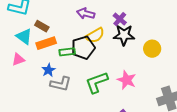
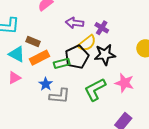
purple cross: (120, 19) -> (102, 28), moved
black star: (124, 35) -> (105, 55), moved

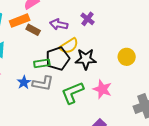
purple cross: (102, 28) -> (88, 19), moved
brown rectangle: (33, 41) -> (33, 30), moved
orange rectangle: (40, 58) -> (20, 21), moved
gray L-shape: (60, 96) -> (43, 83), moved

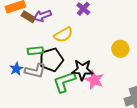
purple arrow: (59, 24) -> (42, 16), moved, turned -36
black pentagon: (58, 59) -> (51, 60), moved
black star: (86, 59) -> (82, 70), moved

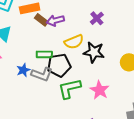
black star: (82, 70) -> (94, 52), moved

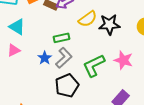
black pentagon: (59, 65) -> (67, 86), moved
gray L-shape: (42, 74) -> (64, 58), turned -50

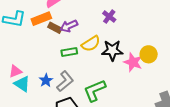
cyan triangle: (17, 27) -> (22, 84), moved
green rectangle: (62, 38) -> (69, 52), moved
pink star: (123, 60) -> (133, 62), moved

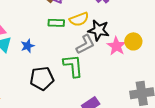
gray L-shape: (65, 81) -> (85, 44), moved
green L-shape: (95, 91) -> (73, 66), turned 95

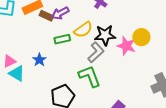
blue star: (28, 46) -> (39, 60), moved

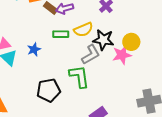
yellow circle: (141, 37) -> (131, 42), moved
pink star: (126, 46) -> (122, 55), turned 30

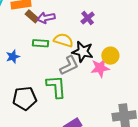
yellow semicircle: (83, 30) -> (63, 40), turned -144

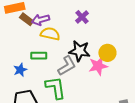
yellow semicircle: (63, 40) -> (50, 34), moved
green rectangle: (41, 43) -> (39, 56), moved
blue star: (13, 57) -> (20, 70), moved

